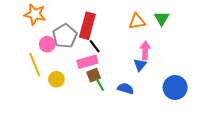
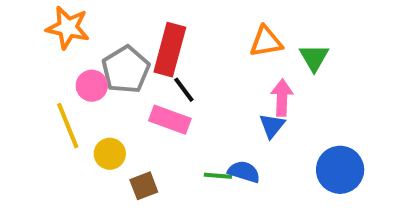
green triangle: (162, 18) -> (314, 58), moved
pink rectangle: (87, 62) -> (170, 120), turned 36
brown square: (94, 75) -> (144, 186), moved
green line: (100, 84) -> (218, 176), moved, turned -56

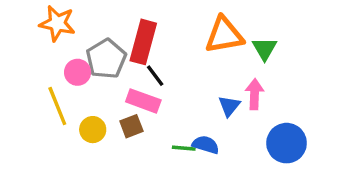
orange triangle: (266, 42) -> (224, 35), size x1.4
pink arrow: (282, 98) -> (255, 94), moved
brown square: (144, 186) -> (131, 126), moved

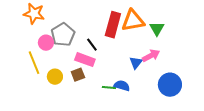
red rectangle: (143, 42) -> (113, 25), moved
pink arrow: (255, 94) -> (151, 56), turned 60

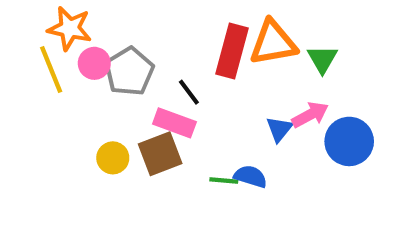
pink circle: (46, 43) -> (94, 63), moved
yellow line: (34, 63) -> (51, 69), moved
brown square: (78, 75) -> (160, 154), size x1.5
blue circle: (170, 85) -> (349, 141), moved

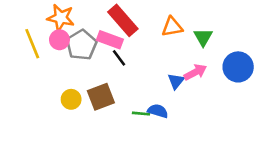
orange star: (70, 28) -> (61, 18), moved
orange triangle: (273, 43) -> (172, 27), size x0.7
red rectangle: (232, 51) -> (123, 20), moved, turned -56
pink rectangle: (174, 123) -> (110, 40), moved
blue circle: (349, 141) -> (238, 67), moved

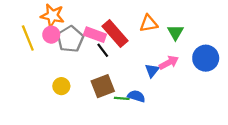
red rectangle: (123, 20) -> (115, 34), moved
brown square: (101, 97) -> (103, 86), moved

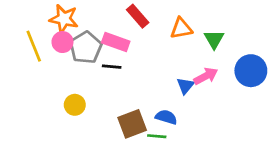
red rectangle: (115, 34) -> (138, 16), moved, size x0.7
black line: (103, 50) -> (112, 67), moved, turned -48
brown square: (103, 86) -> (132, 124), moved
green line: (122, 98) -> (157, 136), moved

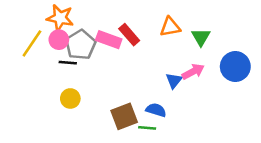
red rectangle: (138, 16) -> (129, 35), moved
yellow line: (34, 46) -> (32, 43), turned 56
black line: (112, 67) -> (68, 63), moved

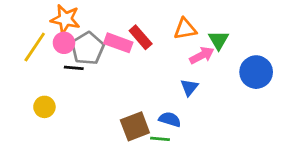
pink arrow: (193, 72) -> (202, 55), moved
yellow circle: (70, 98) -> (44, 107), moved

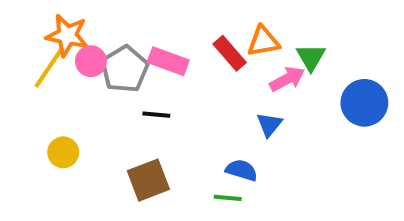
orange star: (65, 19) -> (67, 35), moved
red rectangle: (141, 37) -> (230, 53), moved
black line: (74, 68) -> (156, 115), moved
brown square: (135, 126) -> (148, 180), moved

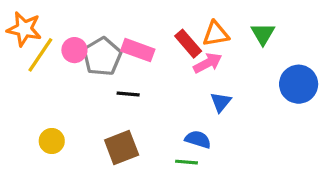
orange star: (67, 35) -> (24, 29), moved
green triangle: (311, 57) -> (263, 34), moved
pink arrow: (287, 79) -> (208, 63), moved
yellow circle: (63, 152) -> (52, 141), moved

